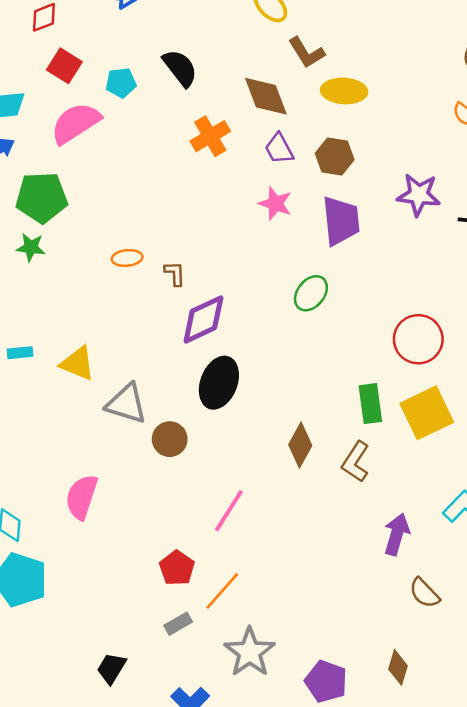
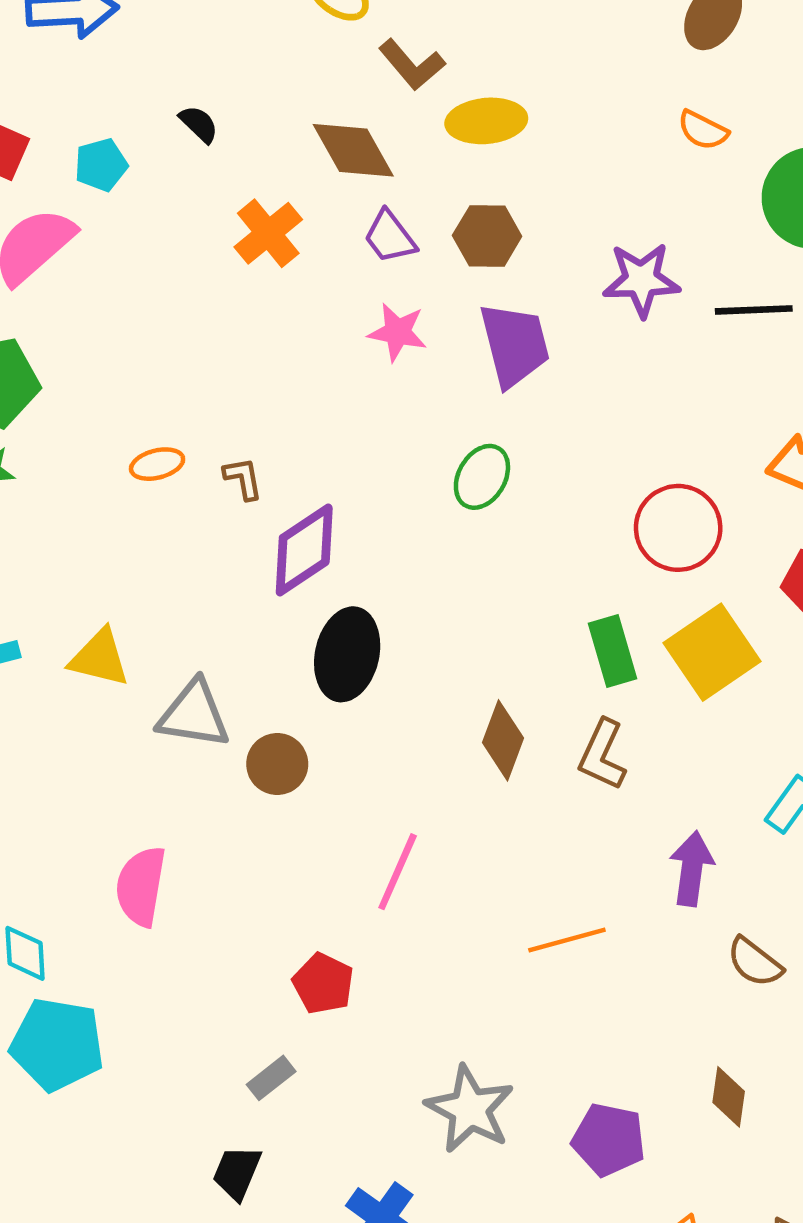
black semicircle: (180, 68) -> (199, 124), size x0.6
orange line: (222, 591) -> (567, 940), moved, turned 42
gray rectangle: (178, 624) -> (271, 1078), moved

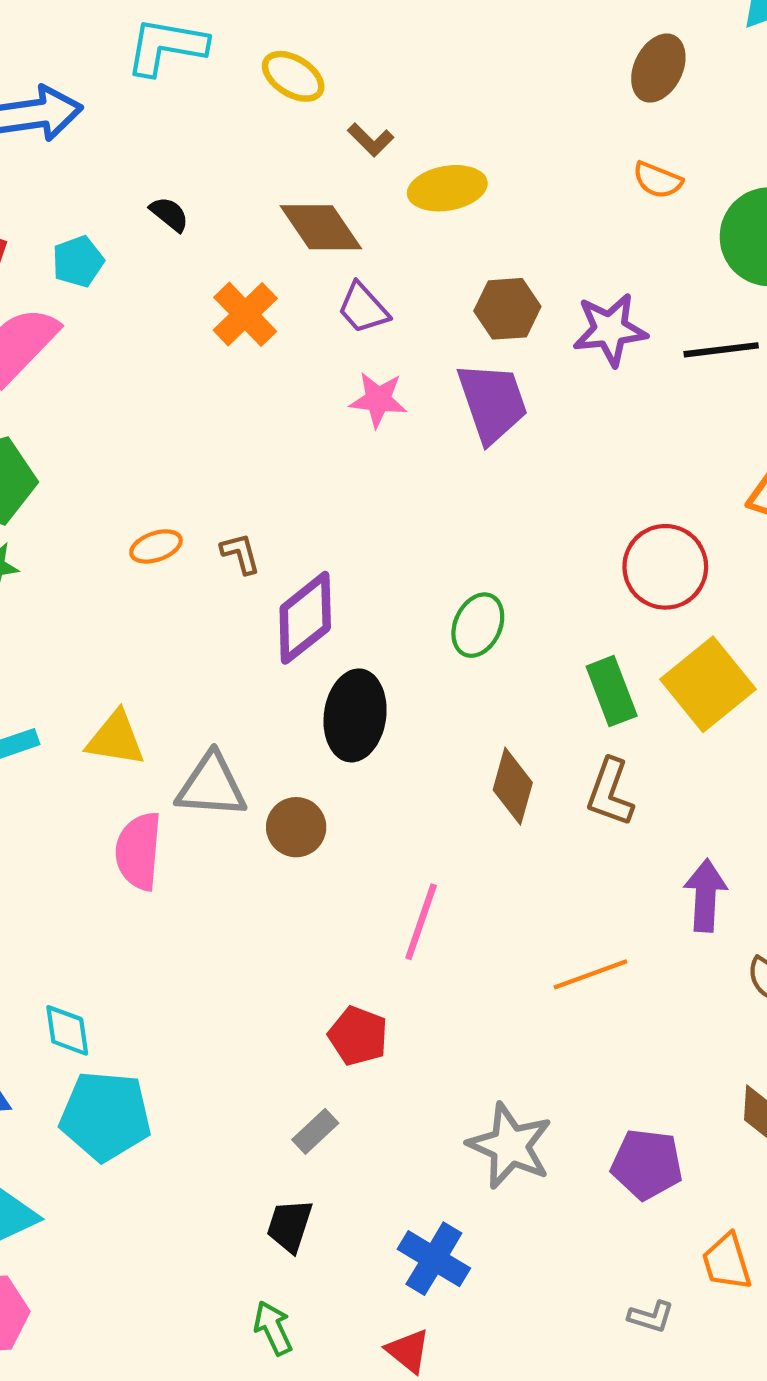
brown L-shape: (412, 65) -> (371, 140), size x0.7
brown hexagon: (487, 236) -> (507, 309), moved
green ellipse: (482, 477) -> (478, 625), moved
pink semicircle: (141, 886) -> (139, 851), moved

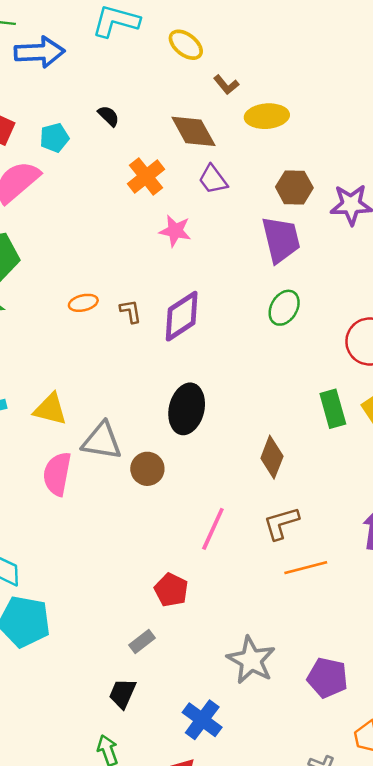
pink star: (378, 400) -> (175, 231), moved
purple diamond: (305, 618) -> (182, 316), moved
green ellipse: (478, 625) -> (284, 308), moved
brown L-shape: (610, 792) -> (281, 523), moved, turned 48

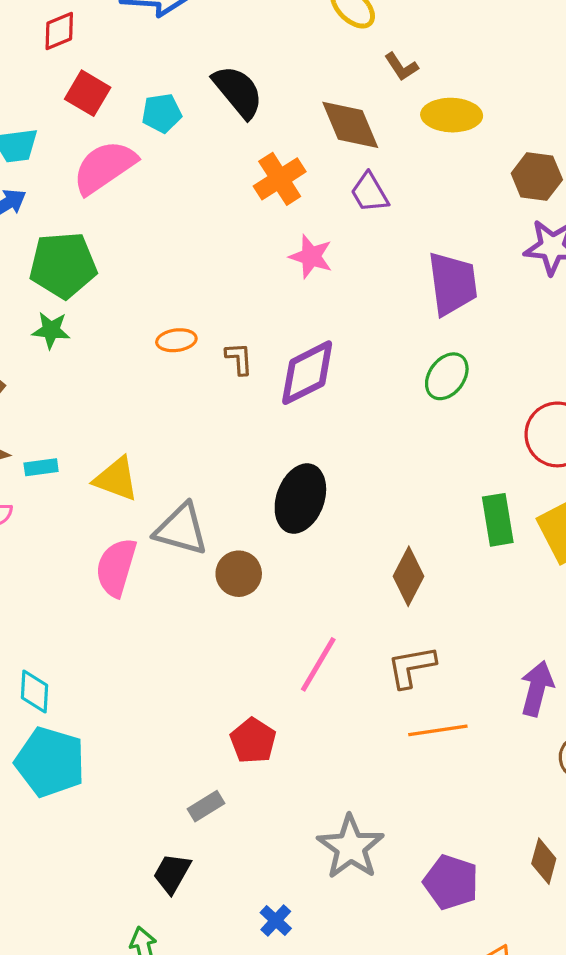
black semicircle: (109, 116) -> (238, 92), size x1.8
brown hexagon: (294, 187) -> (537, 176), moved
blue cross: (202, 720) -> (276, 921), size x0.6

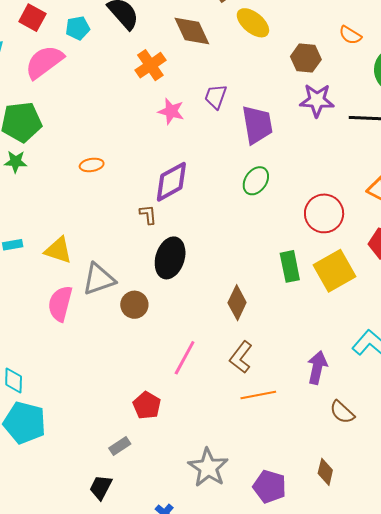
yellow ellipse: (452, 115) -> (253, 23), turned 40
purple trapezoid: (370, 193) -> (216, 97), moved, turned 52
brown L-shape: (239, 359) -> (148, 215), moved
gray triangle: (181, 529) -> (99, 279), turned -33
brown L-shape: (411, 667) -> (241, 357), turned -40

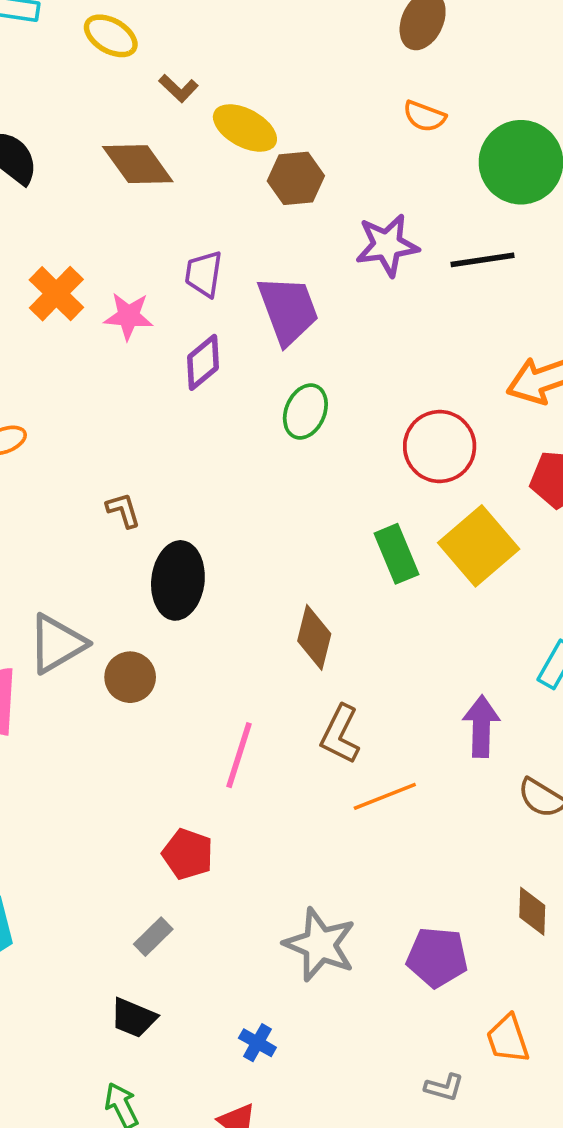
brown hexagon: (306, 58) -> (296, 178), moved
orange cross: (150, 65) -> (56, 294), moved
purple diamond: (171, 182) -> (203, 362), moved, size x0.7
black trapezoid: (101, 487) -> (133, 1018), turned -84

